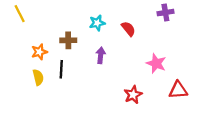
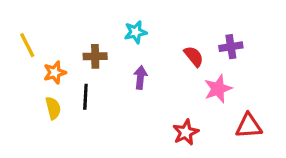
purple cross: (165, 13) -> (231, 47), moved
yellow line: (20, 14) -> (27, 45), moved
red semicircle: (128, 29) -> (194, 56), moved
pink star: (156, 63) -> (218, 89), turned 30

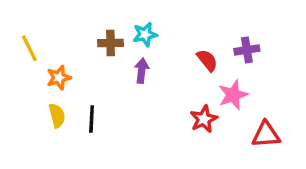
brown cross: (95, 56) -> (111, 43), moved
purple arrow: (140, 77) -> (142, 71), moved
black line: (85, 97) -> (92, 119), moved
red star: (186, 132) -> (204, 119), moved

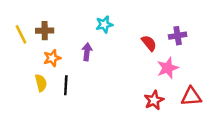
brown cross: (111, 43) -> (45, 31), moved
purple arrow: (142, 71) -> (87, 52), moved
orange star: (59, 78) -> (52, 58), moved
red star: (204, 119) -> (154, 100), moved

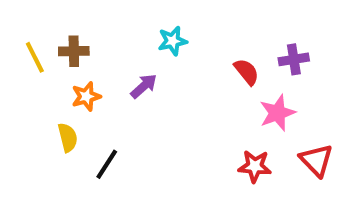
purple arrow: (87, 52) -> (144, 86), turned 42
black line: (66, 85) -> (107, 164), moved, turned 30
red triangle: (191, 97) -> (316, 160), turned 50
red star: (154, 100) -> (255, 166), turned 30

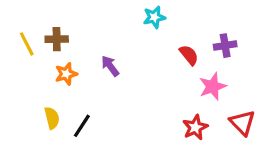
cyan star: (173, 41) -> (154, 17), moved
purple arrow: (144, 86) -> (110, 66), turned -85
yellow semicircle: (68, 137) -> (52, 118), moved
red star: (255, 166) -> (195, 127), turned -30

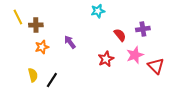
yellow line: (27, 44) -> (18, 17), moved
red triangle: (242, 123) -> (156, 66), moved
red star: (195, 127) -> (106, 59), moved

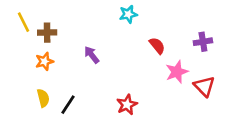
purple cross: (143, 29) -> (203, 42), moved
orange star: (42, 47) -> (44, 61), moved
red star: (106, 59) -> (127, 105), moved

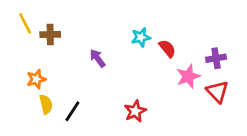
cyan star: (128, 14) -> (141, 37), moved
purple cross: (203, 42) -> (216, 58), moved
orange star: (44, 61) -> (36, 79), moved

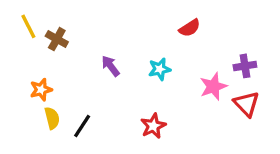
brown cross: (50, 35) -> (57, 39), turned 30
cyan star: (141, 37) -> (160, 69), moved
red semicircle: (167, 48) -> (190, 28), moved, turned 96

